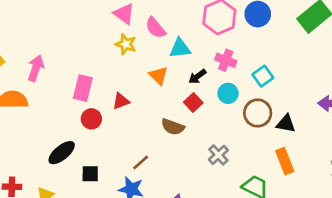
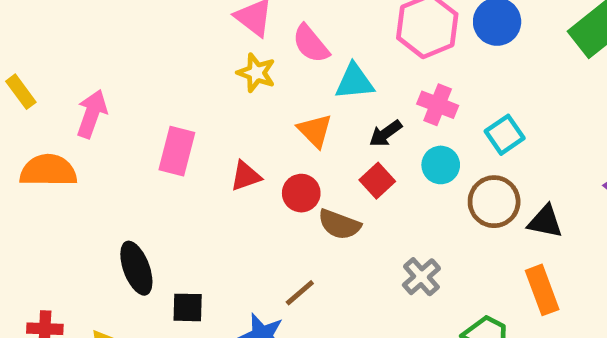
red circle: (91, 119) -> (301, 193), moved
black ellipse: (62, 153) -> (136, 268), turned -72
brown line: (141, 162) -> (300, 293), moved

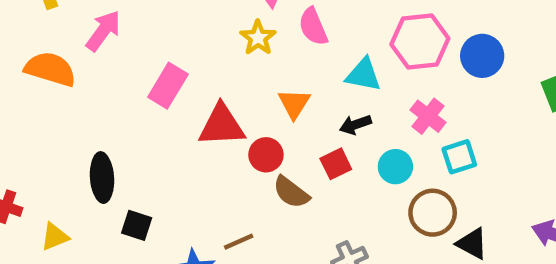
cyan triangle: (355, 82) -> (363, 75), moved
pink cross: (438, 105) -> (428, 116), moved
red triangle: (246, 176) -> (222, 125), size x1.6

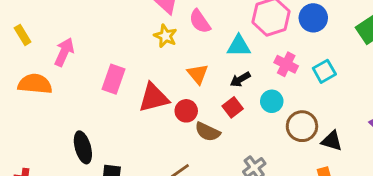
cyan square: (459, 157) -> (324, 71), moved

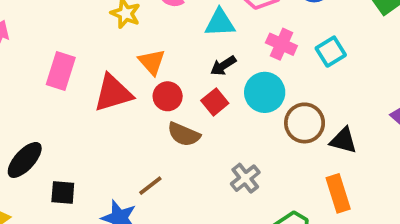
orange triangle: (198, 74) -> (152, 62), moved
cyan circle: (272, 101) -> (265, 92), size x1.4
red circle: (186, 111) -> (168, 96), moved
black ellipse: (83, 147) -> (25, 160), turned 60

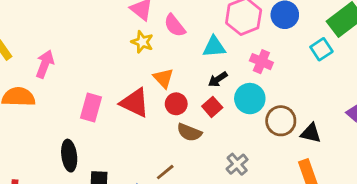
cyan square: (331, 52) -> (321, 49), moved
pink rectangle: (61, 71) -> (91, 108), moved
red triangle: (113, 93) -> (135, 103), turned 44
black ellipse: (25, 160) -> (69, 156), turned -48

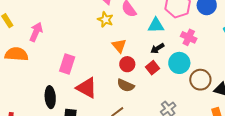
red triangle: (135, 103) -> (87, 88), moved
brown semicircle: (189, 132) -> (126, 85), moved

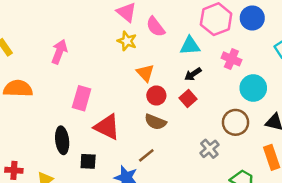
pink arrow: (36, 32) -> (59, 52), moved
cyan circle: (179, 63) -> (253, 88), moved
brown circle: (200, 80) -> (236, 122), moved

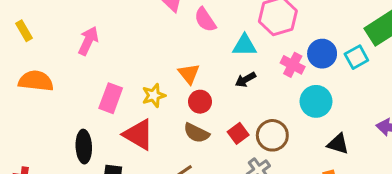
blue circle: (252, 18) -> (322, 54), moved
yellow star: (127, 41) -> (154, 95), moved, turned 30
red square: (188, 98) -> (238, 133), moved
brown circle: (236, 122) -> (272, 135), moved

